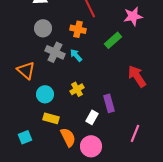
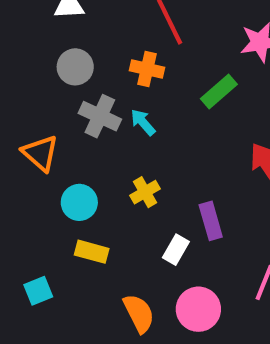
orange semicircle: (68, 137) -> (139, 313), moved
pink circle: (91, 146) -> (198, 309), moved

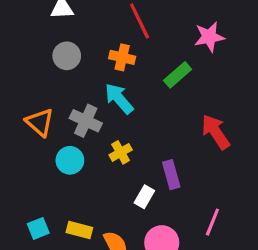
gray cross: (100, 116) -> (86, 121), moved
cyan arrow: (143, 122) -> (119, 99), size x1.5
yellow rectangle: (92, 252) -> (79, 230), moved

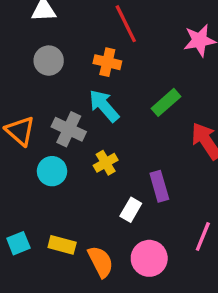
green rectangle: (178, 75) -> (166, 102), moved

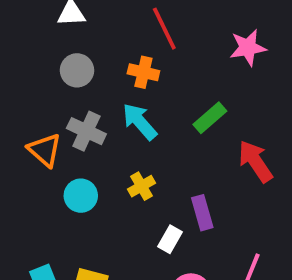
gray cross: (69, 129) -> (86, 131), moved

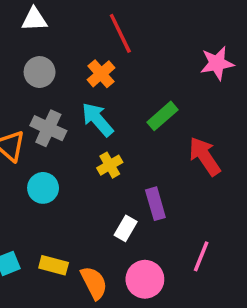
pink star: (248, 48) -> (217, 63), moved
orange cross: (143, 72) -> (101, 74), turned 36
yellow cross: (142, 186) -> (110, 165), moved

